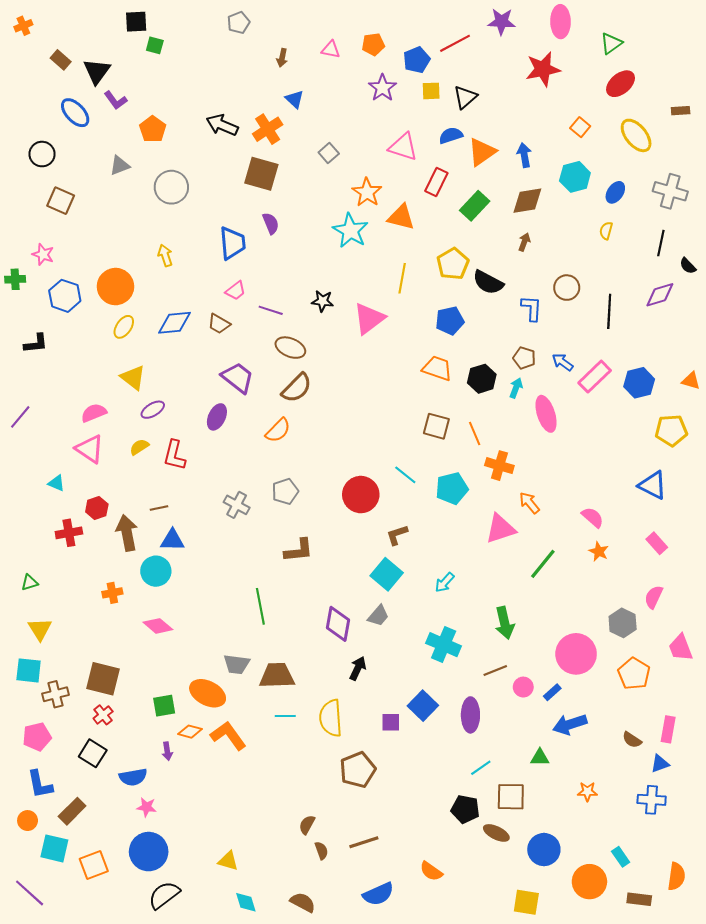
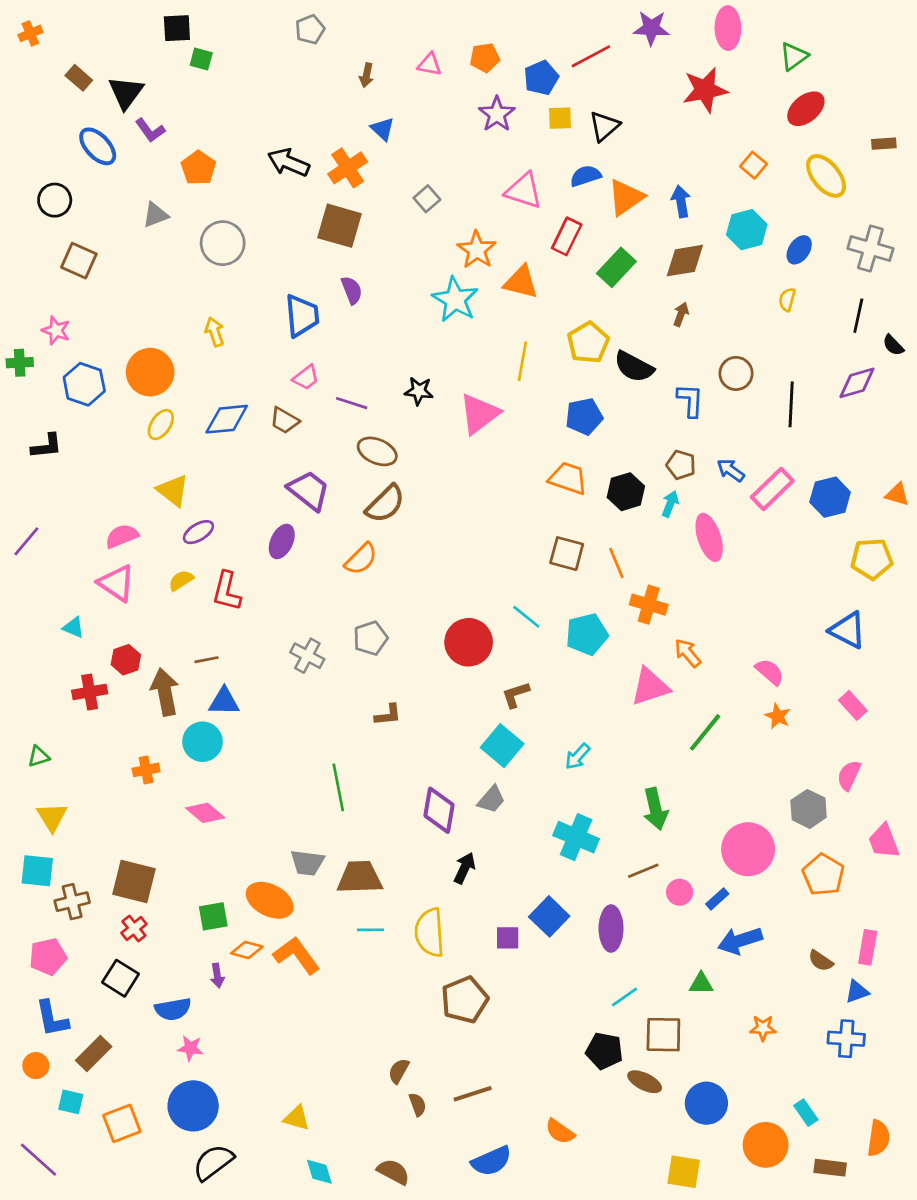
brown L-shape: (299, 550) -> (388, 715), size x0.7
cyan square: (54, 848) -> (71, 1102), size x0.7

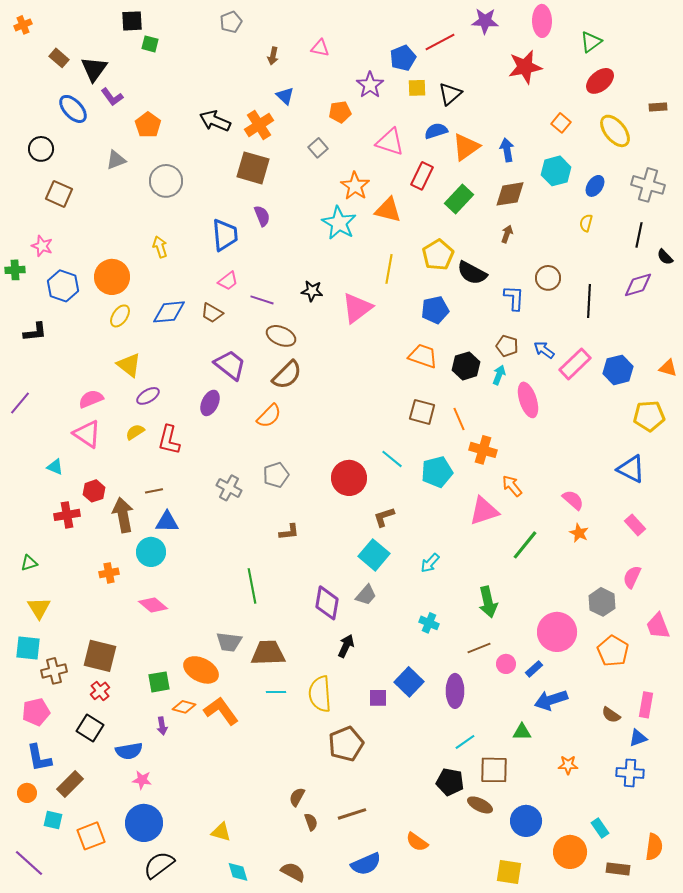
orange pentagon: (485, 58) -> (340, 112), moved
cyan cross: (576, 837) -> (429, 623), size x0.6

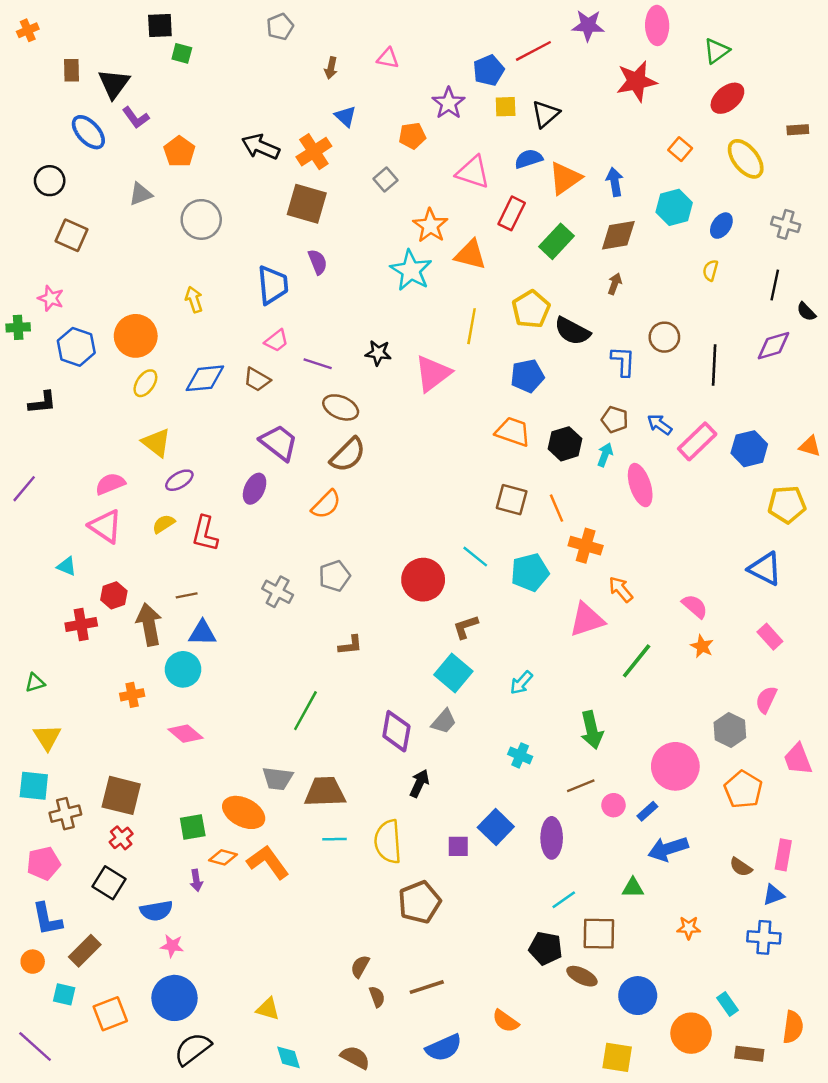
brown rectangle: (59, 58) -> (71, 70), turned 48
gray cross: (648, 185) -> (786, 224), size x0.7
green line: (252, 586) -> (305, 711), turned 40

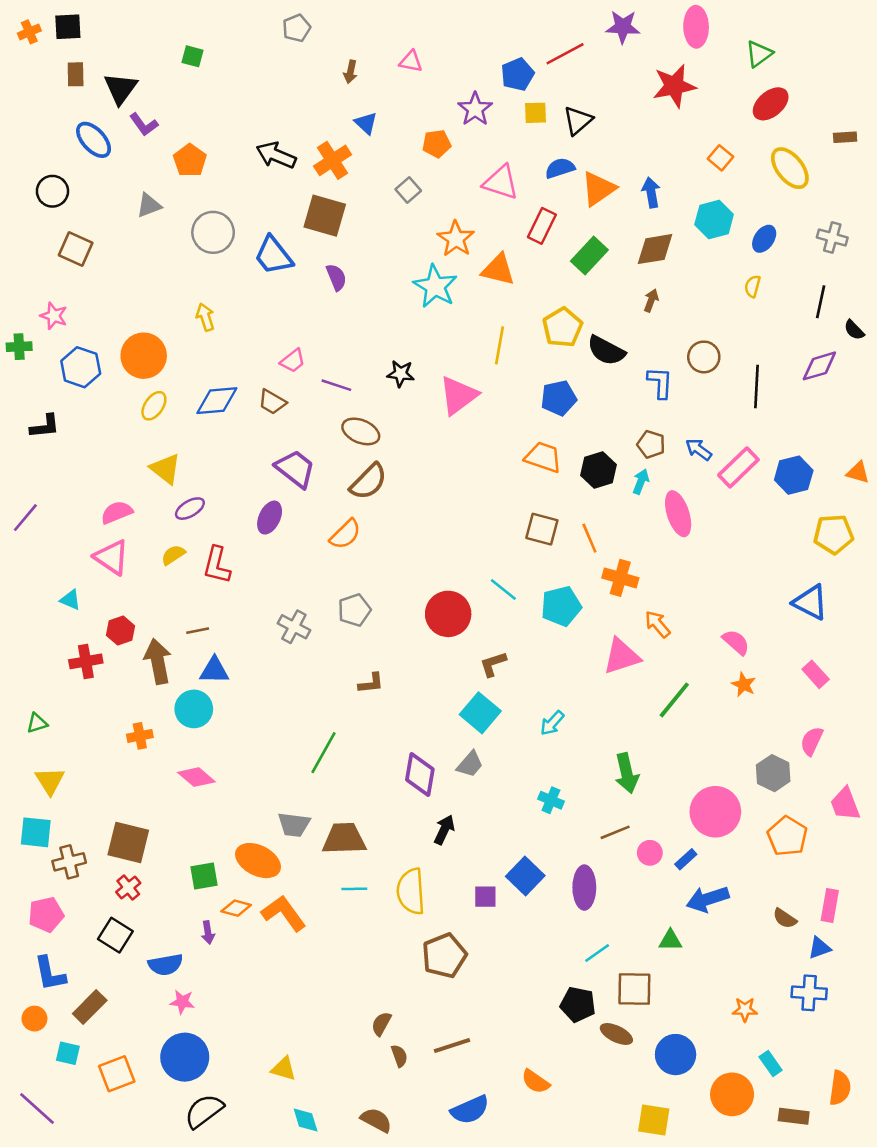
black square: (160, 25) -> (68, 27), moved
blue trapezoid: (273, 285) -> (273, 255), moved, turned 147
orange star: (689, 928) -> (745, 1010), moved

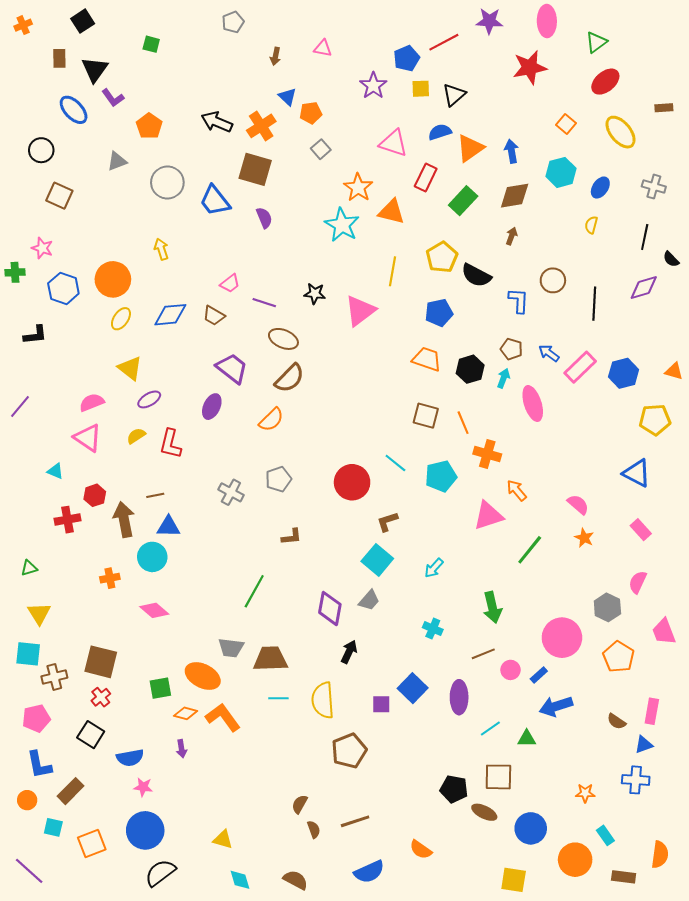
black square: (68, 27) -> (83, 21), moved, turned -30
orange pentagon: (437, 144) -> (311, 113), moved
purple arrow: (208, 932) -> (182, 749), moved
cyan line: (597, 953) -> (490, 728), moved

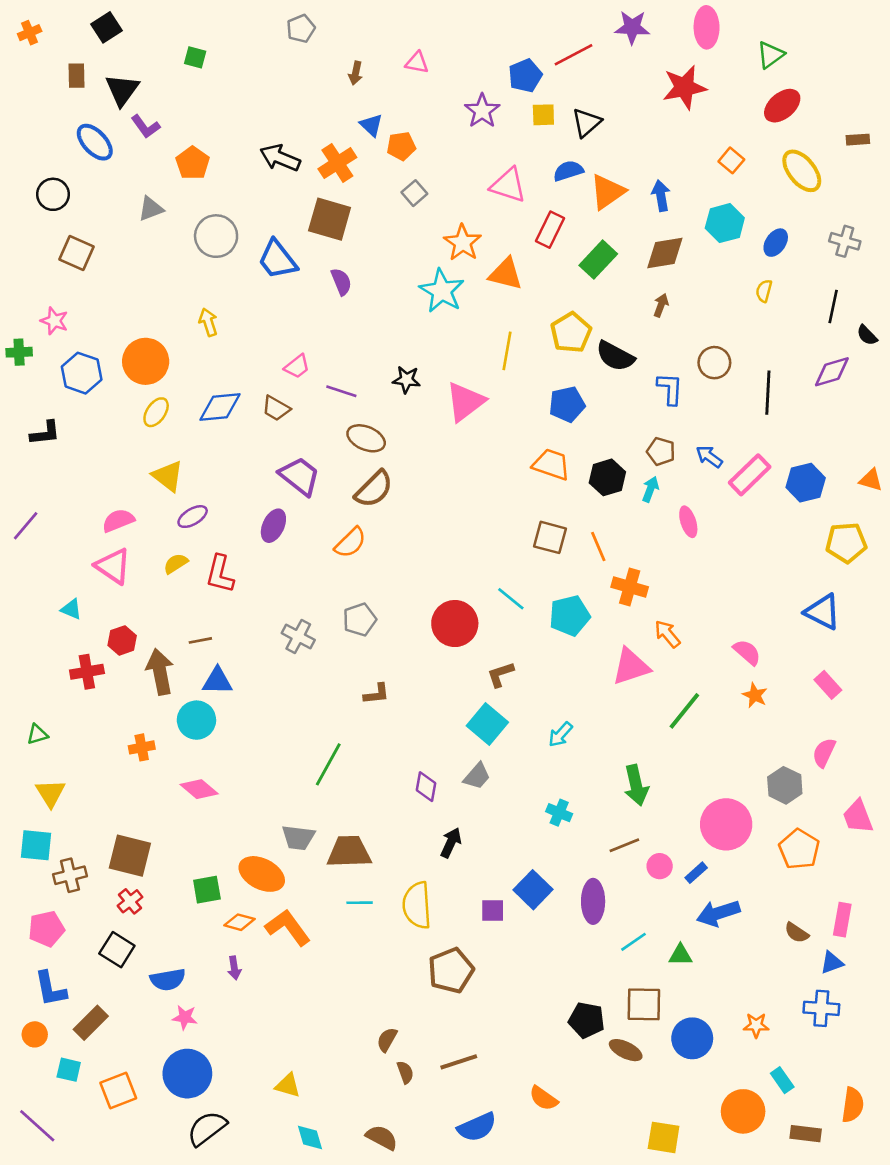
pink ellipse: (533, 404) -> (688, 522), size x0.7
purple diamond: (330, 608) -> (426, 787), size x0.7
blue circle: (531, 828) -> (692, 1038), moved

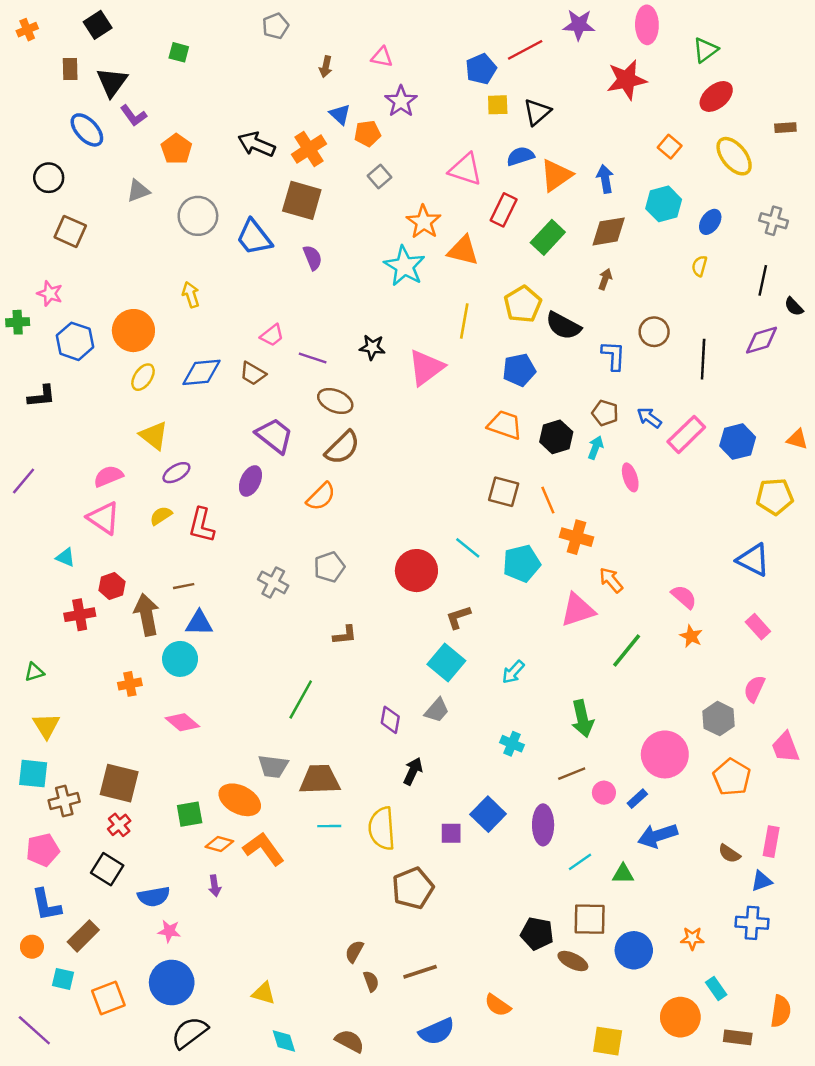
purple star: (482, 111) -> (401, 101), moved

